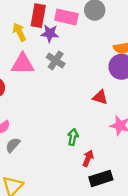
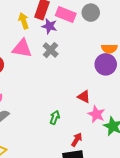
red triangle: (100, 97) -> (84, 97), moved
red arrow: (88, 158) -> (77, 140), moved

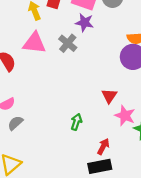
purple star: (49, 26) -> (84, 23), moved
red triangle: (84, 97) -> (109, 96), turned 40

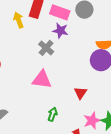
pink triangle: (34, 43) -> (42, 80), moved
pink star: (125, 116) -> (92, 121), moved, turned 30

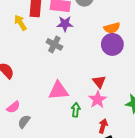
pink triangle: (42, 80) -> (59, 91), moved
pink star: (92, 121) -> (98, 100), moved

